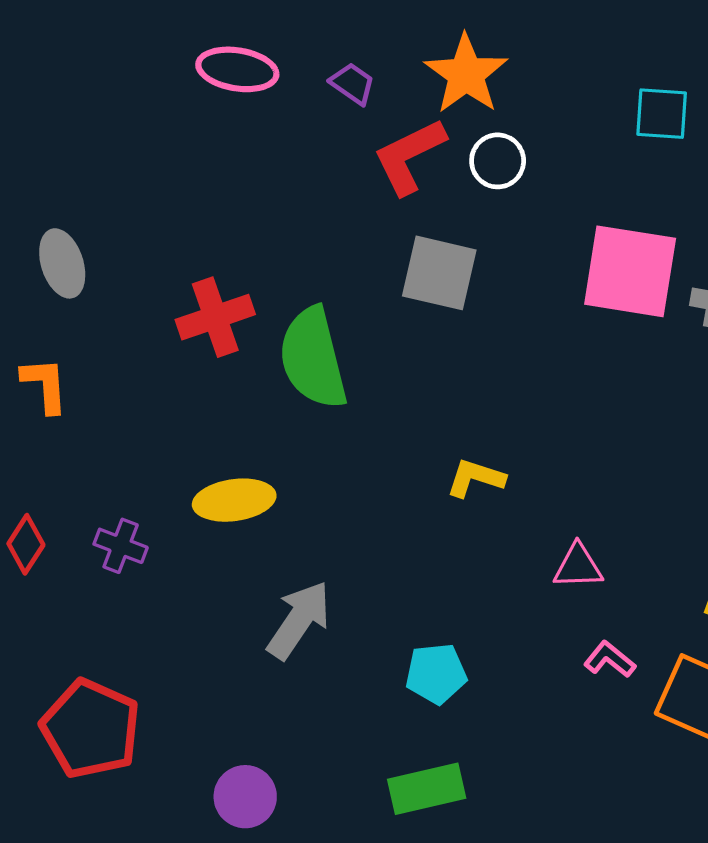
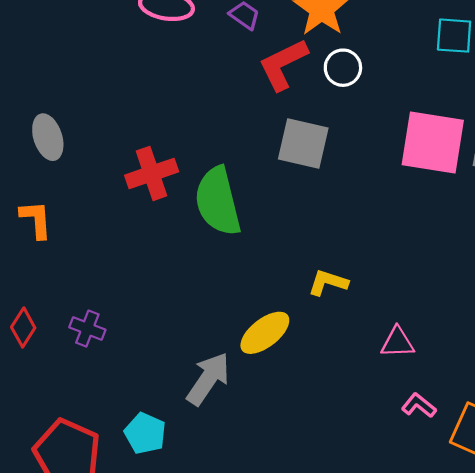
yellow ellipse: (234, 500) -> (265, 333), moved, turned -30
cyan pentagon: (436, 674) -> (145, 433), moved, turned 30

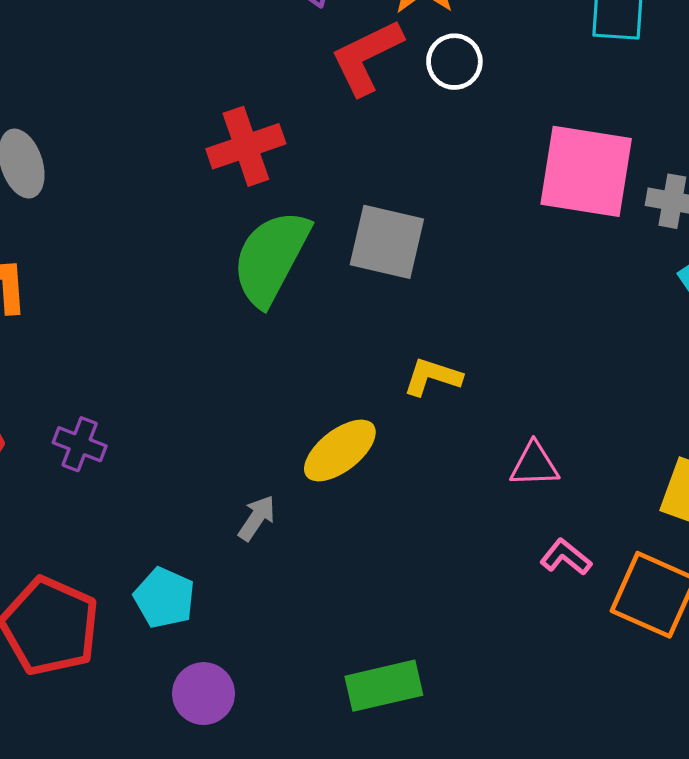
gray square: (303, 144) -> (387, 242), moved
red cross: (152, 173) -> (246, 146), moved
green semicircle: (218, 201) -> (271, 258), turned 42
gray arrow: (208, 379) -> (257, 518), size x0.6

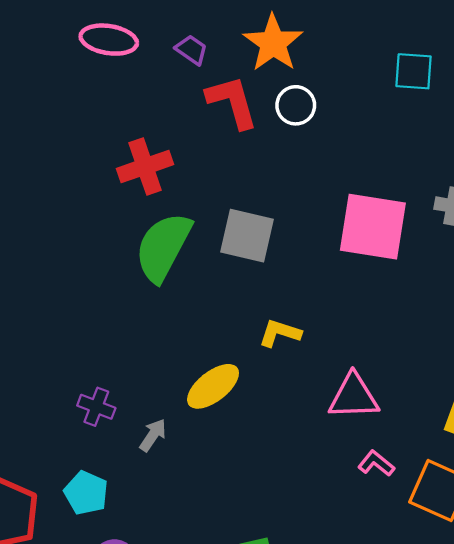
red L-shape: (367, 57) -> (232, 102), turned 100
pink square: (586, 171) -> (373, 227), moved
purple cross: (80, 444) -> (96, 407), moved
pink triangle: (534, 465) -> (354, 397), size x1.4

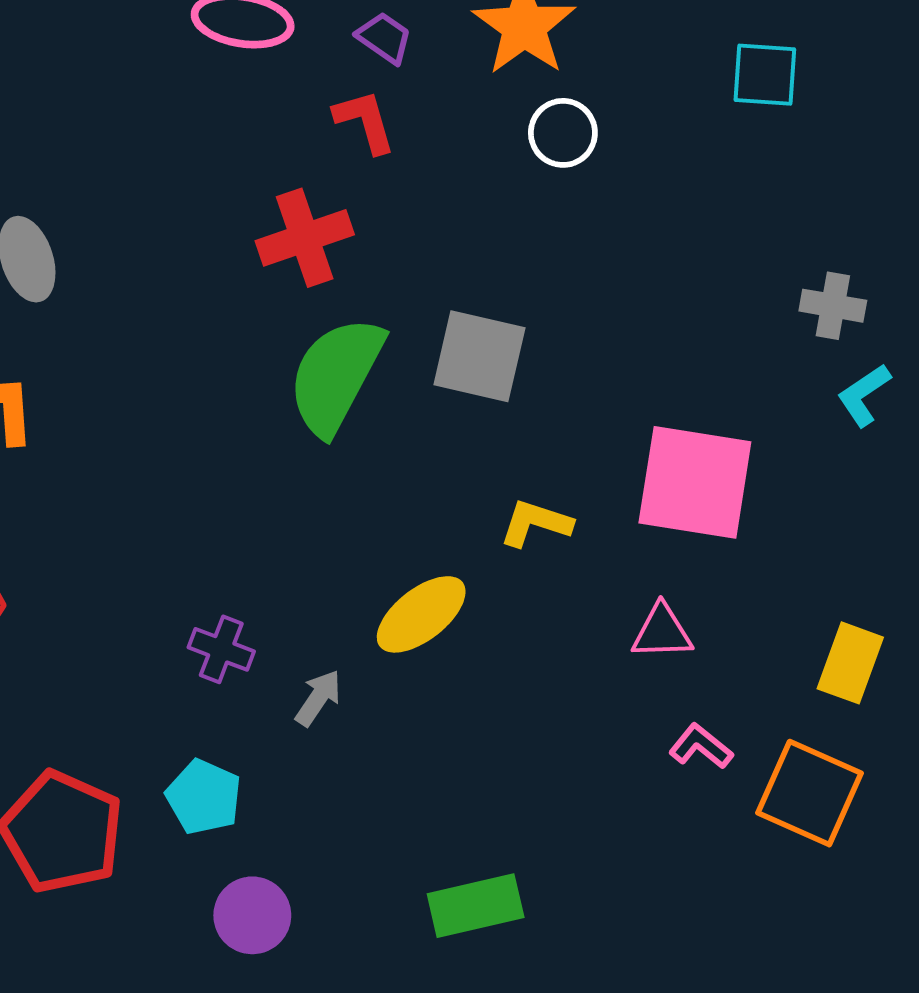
red L-shape: (232, 102) -> (365, 121), moved, size x0.7
pink square: (373, 227) -> (695, 482), moved
pink triangle: (354, 397) -> (662, 632), size x0.7

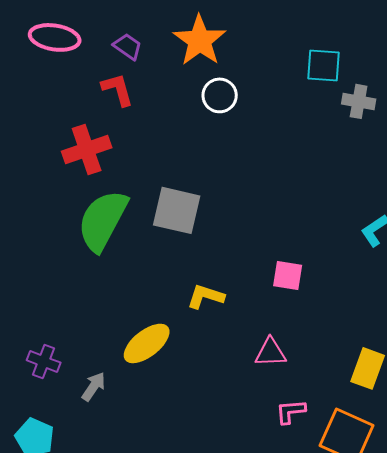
gray cross: (833, 306) -> (359, 101), moved
pink square: (695, 482) -> (288, 275), size x0.5
pink L-shape: (701, 746) -> (291, 411), turned -44

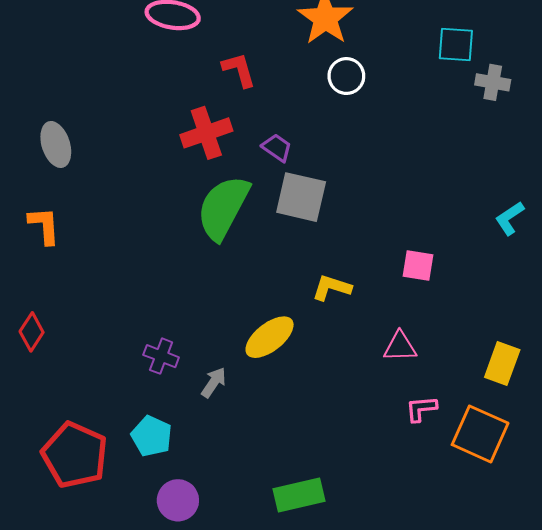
purple trapezoid: (128, 46) -> (277, 148), moved

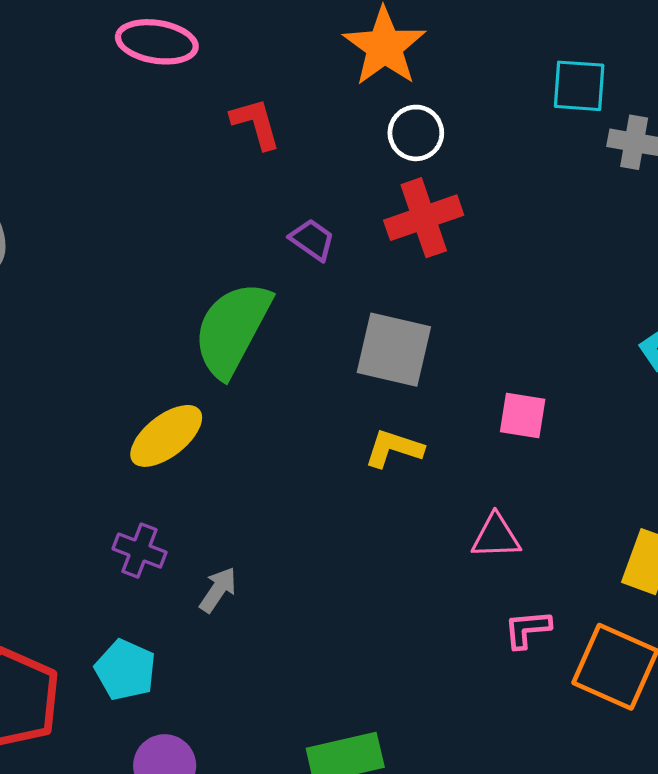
red cross: (206, 133) -> (424, 218), moved
gray square: (301, 197) -> (394, 350), moved
yellow ellipse: (270, 337) -> (166, 436), moved

